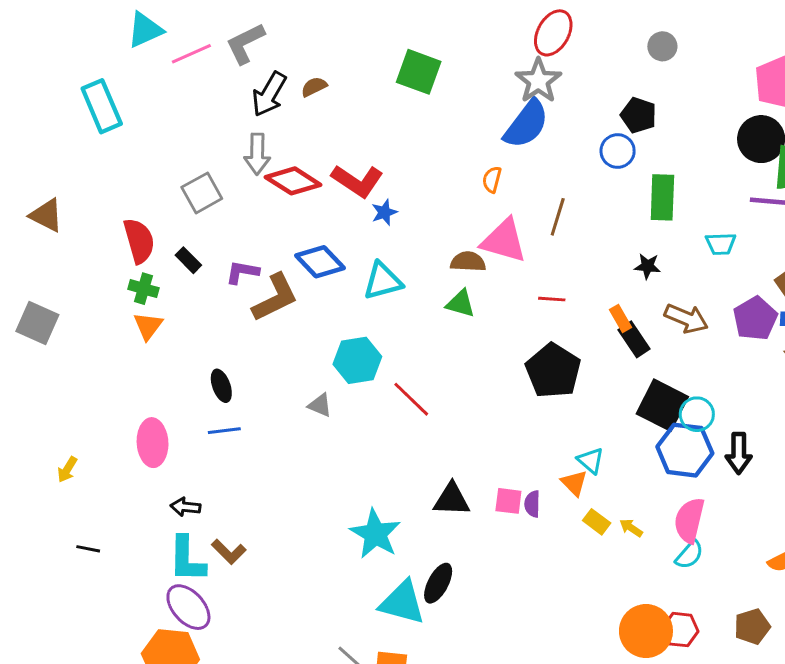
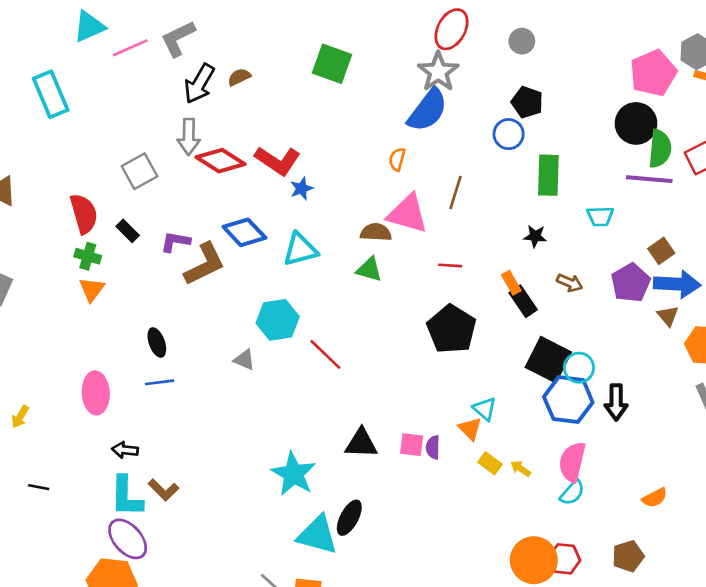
gray circle: (662, 46) -> (522, 41), moved
brown arrow: (686, 318) -> (570, 283), size x0.7

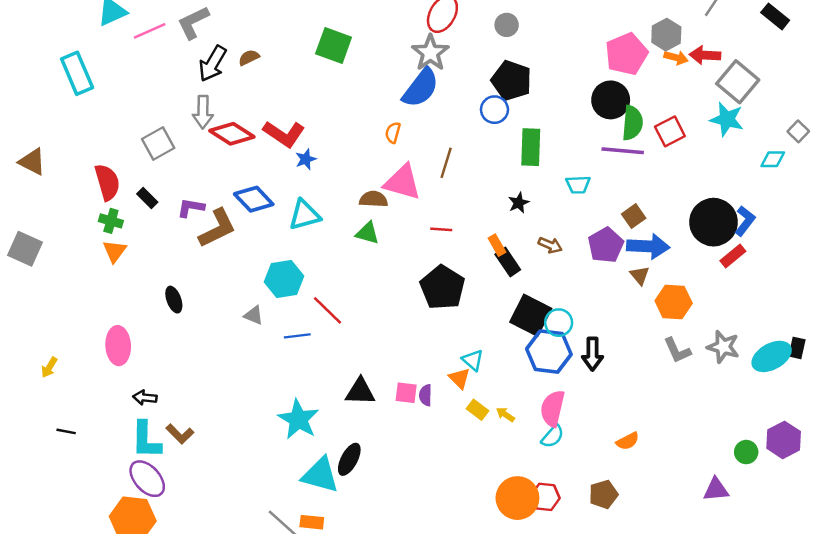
black pentagon: (527, 102) -> (511, 81), size x1.4
black star: (535, 236) -> (519, 203), turned -30
blue line: (159, 382) -> (297, 336), moved

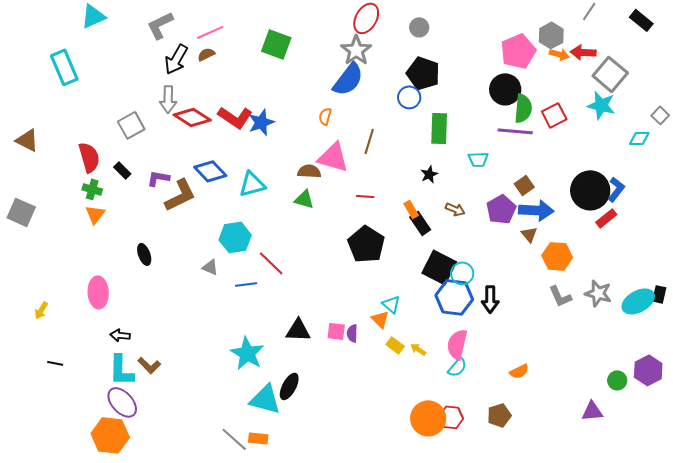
pink line: (150, 31) -> (210, 32), moved
blue star: (306, 159) -> (261, 122), moved, size x1.5

